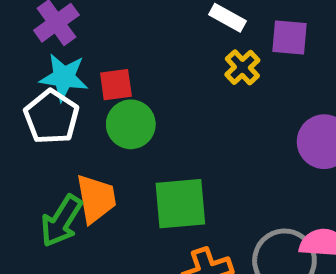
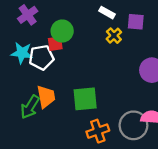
cyan star: (64, 77) -> (22, 53), moved
white pentagon: (51, 117) -> (41, 57), moved, turned 30
green circle: (131, 124) -> (62, 31), moved

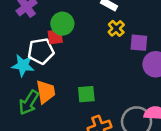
purple square: (136, 22) -> (139, 43), moved
cyan star: (22, 53) -> (23, 65), moved
green square: (85, 99) -> (86, 94), size x0.7

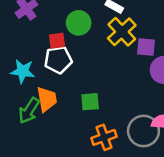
green circle: (62, 24) -> (79, 23), moved
yellow cross: (116, 28) -> (122, 32), size x1.6
white pentagon: (41, 51) -> (58, 60), moved

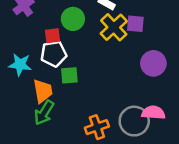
purple square: (146, 47) -> (135, 24), moved
green square: (90, 102) -> (69, 75), moved
green arrow: (29, 111) -> (44, 113), moved

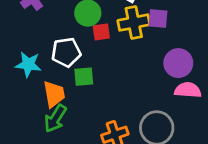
yellow cross: (114, 27) -> (134, 23), turned 32
red square: (52, 36) -> (101, 32), moved
pink semicircle: (153, 113) -> (188, 90), moved

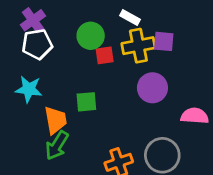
white pentagon: (66, 52) -> (37, 44), moved
purple circle: (178, 63) -> (152, 88), moved

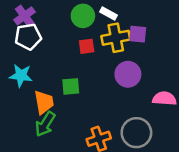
green circle: (91, 36) -> (83, 16), moved

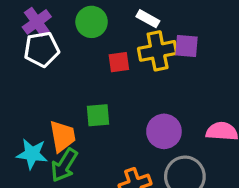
green circle: (83, 16) -> (92, 22), moved
purple circle: (128, 74) -> (164, 131), moved
cyan star: (21, 75) -> (32, 154), moved

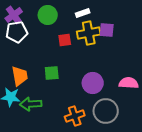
white rectangle: (148, 19) -> (83, 13), turned -48
orange trapezoid: (63, 136) -> (20, 76), moved
green arrow: (64, 165) -> (31, 104), turned 55

